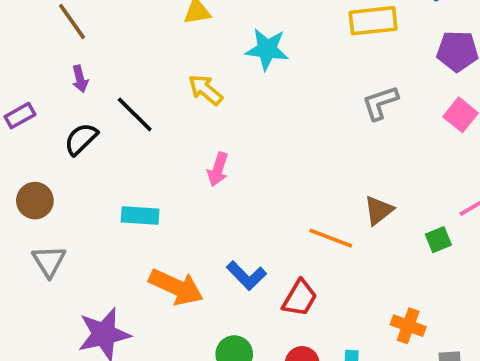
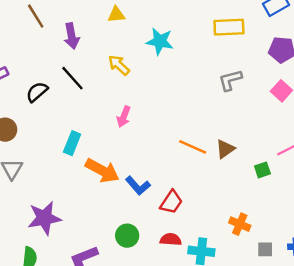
purple arrow: (80, 79) -> (72, 36), moved, size x1.5
cyan rectangle: (140, 216) -> (72, 143), turned -75
orange line: (331, 238) -> (193, 147), moved
orange arrow: (176, 287) -> (102, 171), moved

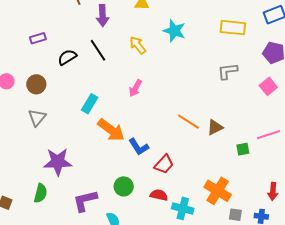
orange cross: (240, 224) -> (218, 191), size x1.5

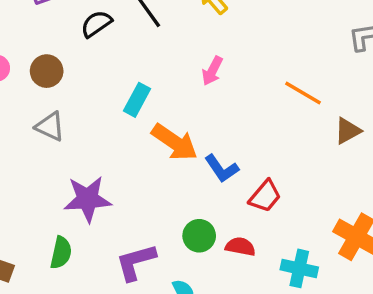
gray triangle: (37, 118) -> (50, 126), turned -42
orange line: (188, 122) -> (303, 93), moved
red semicircle: (159, 195) -> (240, 247), moved

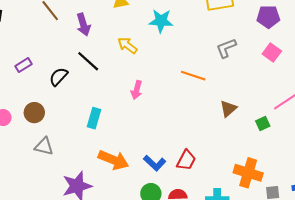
orange line: (303, 93) -> (193, 76), moved
orange arrow: (175, 142) -> (113, 160), moved
blue L-shape: (222, 168) -> (155, 163), moved

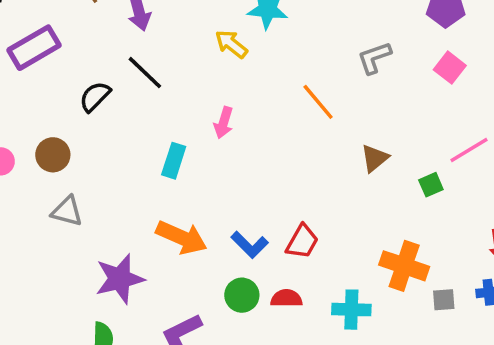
yellow arrow: (127, 45) -> (231, 44), moved
purple rectangle: (24, 65) -> (34, 48), moved, size x1.8
orange line: (193, 76) -> (318, 102), turned 30
cyan rectangle: (94, 118) -> (174, 161), moved

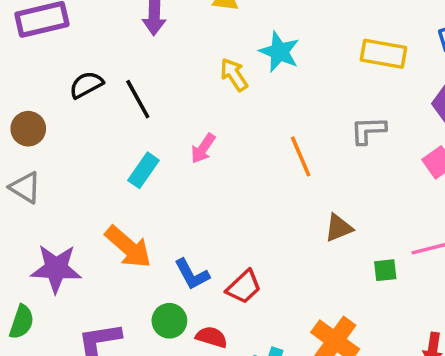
black line: (145, 73) -> (138, 99), moved

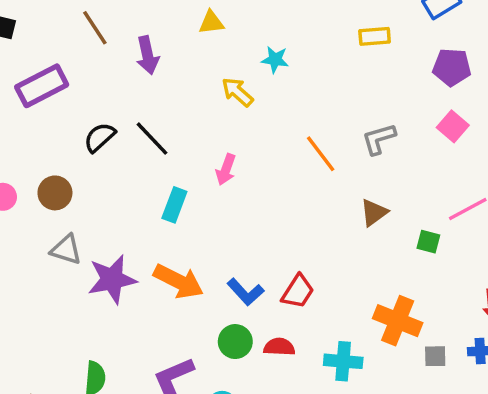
cyan star: (279, 52) -> (275, 60), size x0.7
yellow rectangle: (383, 54) -> (375, 36), size x0.7
gray L-shape: (368, 130) -> (379, 139), moved
purple star: (56, 269) -> (112, 279), moved
green square: (385, 270) -> (428, 242), turned 35

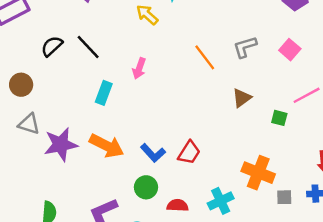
pink square: (453, 126) -> (290, 50), moved
red semicircle: (279, 347) -> (178, 205), moved
cyan cross: (343, 361) -> (221, 201), turned -30

